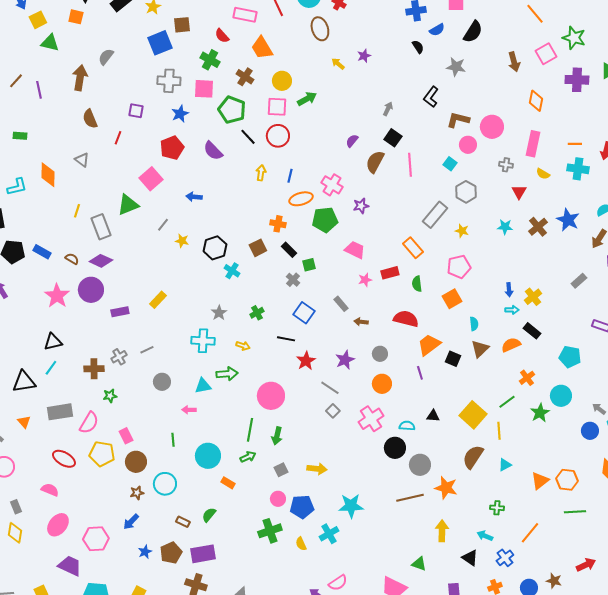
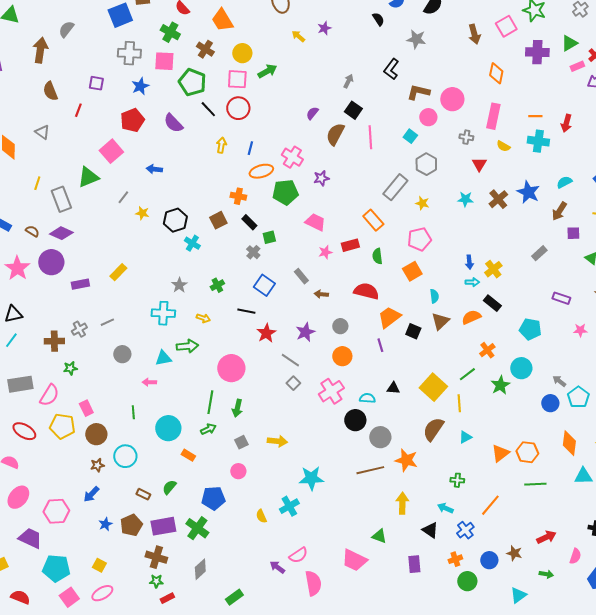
blue pentagon: (302, 507) -> (213, 498), moved
green cross: (270, 531) -> (197, 528), moved, turned -35

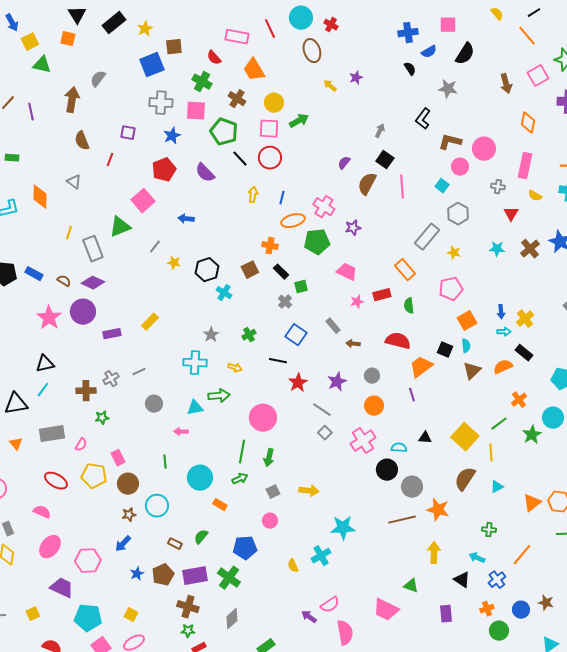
orange square: (412, 271) -> (467, 321), moved
black square: (413, 331) -> (445, 350), moved
pink semicircle: (49, 395) -> (81, 445), size x0.6

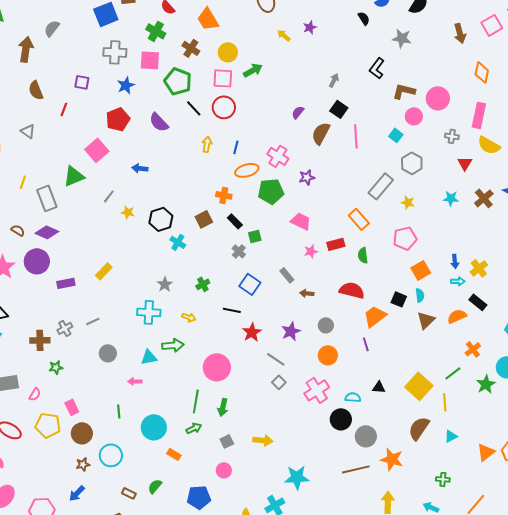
yellow semicircle: (535, 196) -> (489, 145), size x1.6

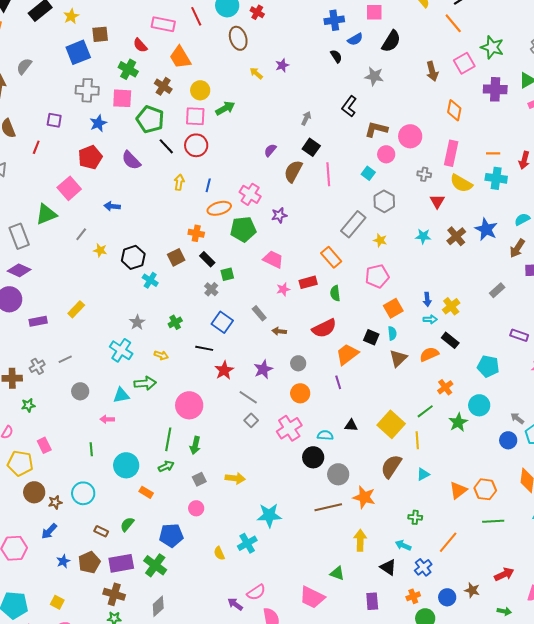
red semicircle: (352, 290) -> (324, 328), turned 140
cyan cross: (149, 312) -> (121, 350), turned 30
brown circle: (82, 433) -> (34, 492), moved

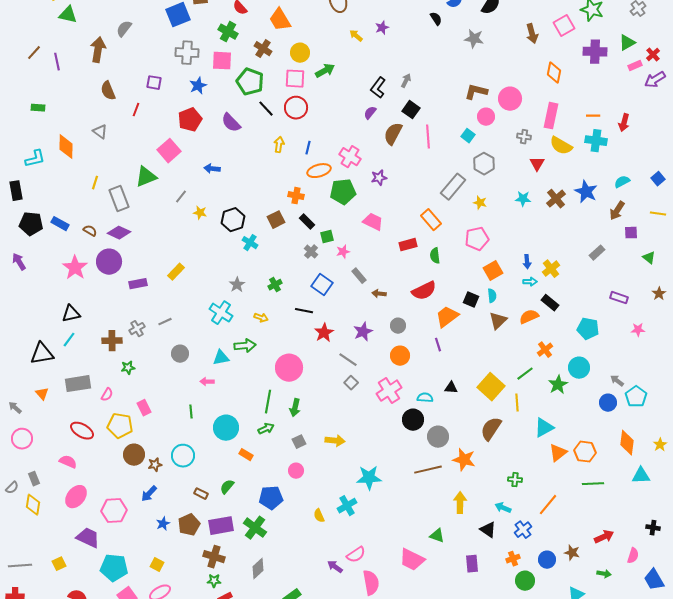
black L-shape: (349, 106) -> (378, 88), moved
pink star: (283, 289) -> (343, 252), moved
cyan triangle: (423, 474) -> (544, 428), moved, size x1.5

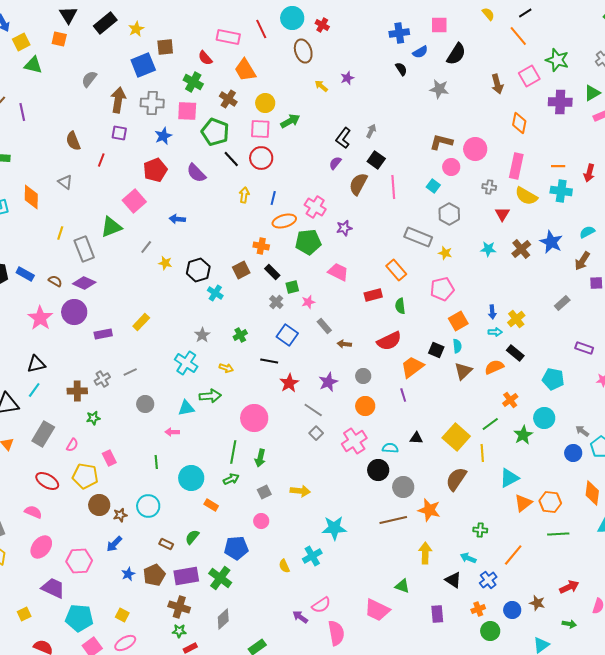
brown arrow: (98, 50) -> (118, 100), moved
gray rectangle: (453, 187) -> (418, 237), turned 72
gray rectangle: (78, 384) -> (43, 434), turned -50

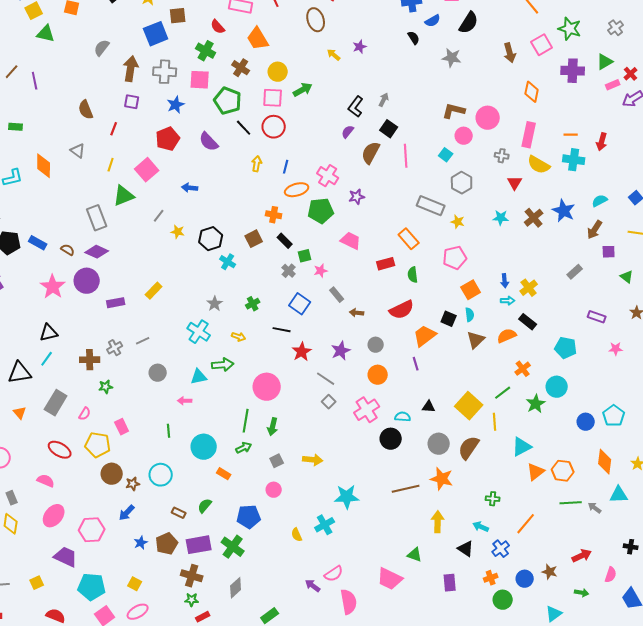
yellow line: (60, 233) -> (111, 165), moved
gray arrow: (582, 431) -> (595, 508), moved
gray circle: (403, 487) -> (439, 444), moved

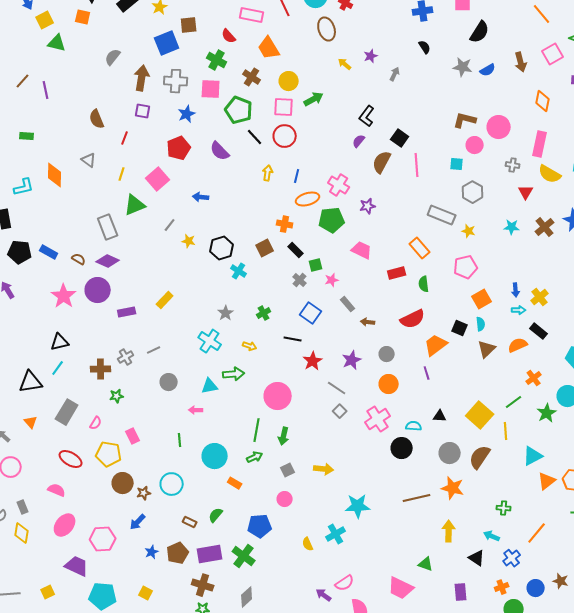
blue semicircle: (433, 21) -> (488, 70), moved
gray arrow: (384, 100) -> (395, 74), moved
cyan square: (446, 155) -> (457, 164), turned -32

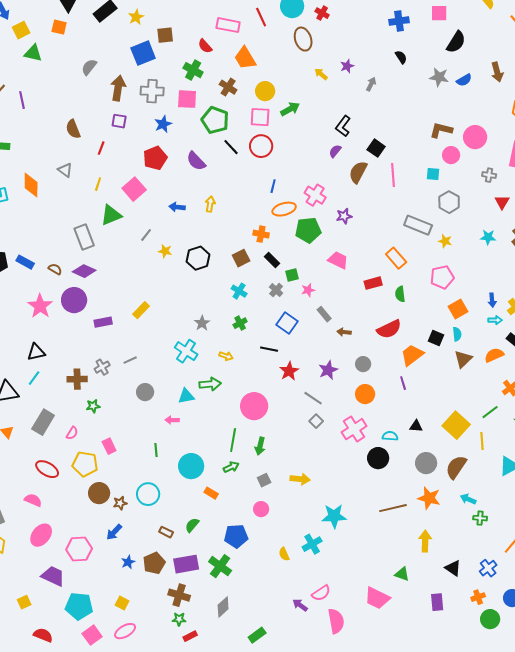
yellow arrow: (268, 173) -> (210, 204), moved
cyan cross: (239, 271) -> (239, 291), moved
cyan arrow: (492, 536) -> (468, 499), moved

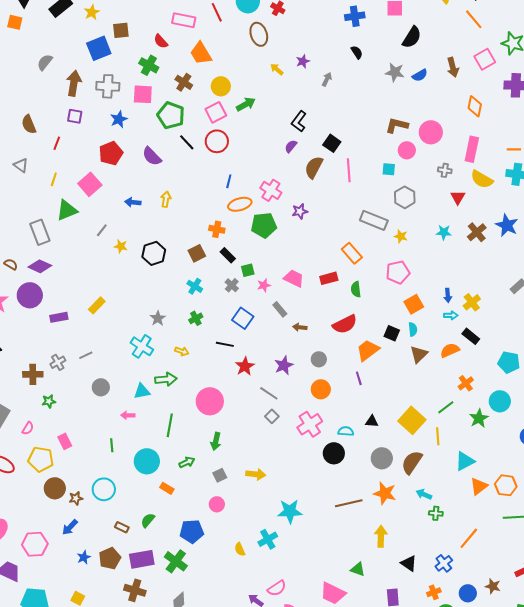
pink square: (260, 117) -> (216, 112), turned -30
pink trapezoid: (338, 260) -> (294, 278), moved
green line: (233, 440) -> (170, 425), moved

